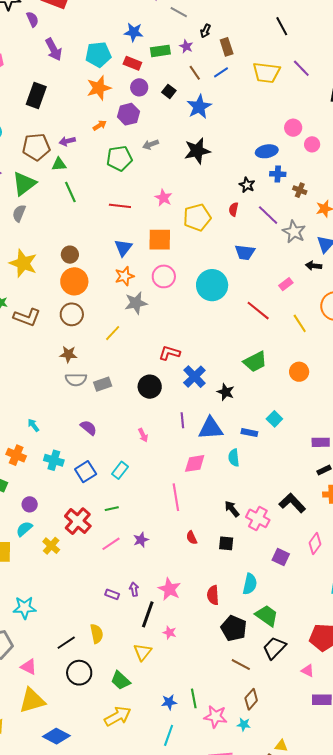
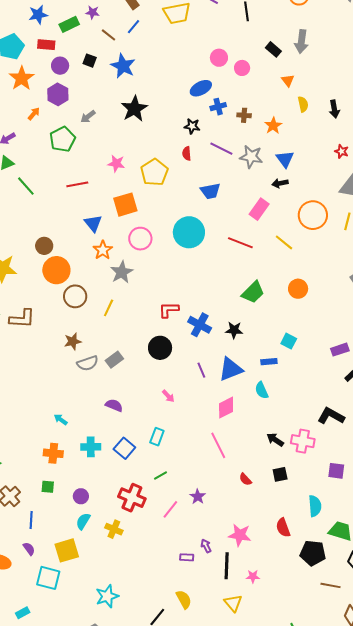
pink rectangle: (286, 284) -> (259, 209), size x1.5
brown circle: (72, 314) -> (75, 296), moved

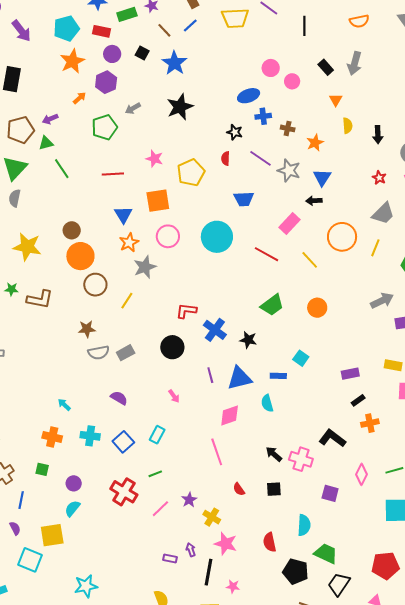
yellow cross: (114, 529) -> (212, 517), moved

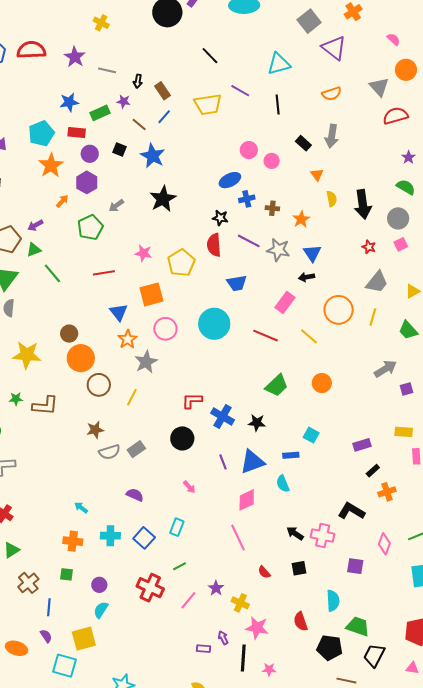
black arrow: (378, 135) -> (363, 204), size x1.6
red semicircle: (225, 158) -> (214, 245), size x1.6

